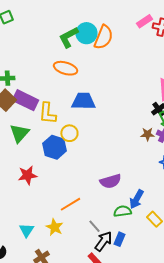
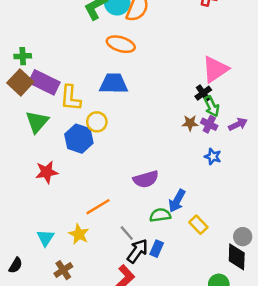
orange ellipse: (65, 68) -> (121, 44), moved

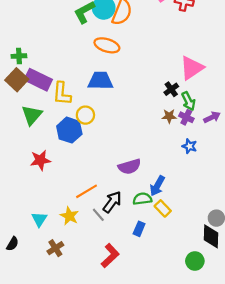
black cross: (203, 93) -> (171, 89), moved
yellow rectangle: (198, 225) -> (163, 208), moved
gray line: (127, 233) -> (98, 215), moved
black arrow: (137, 251) -> (112, 202), moved

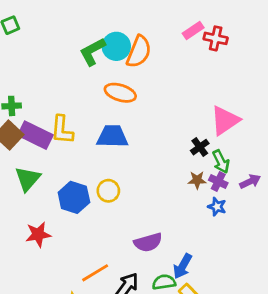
yellow L-shape: (62, 94) -> (62, 130), moved
yellow circle: (85, 115) -> (108, 191), moved
blue star: (190, 146) -> (217, 207), moved

